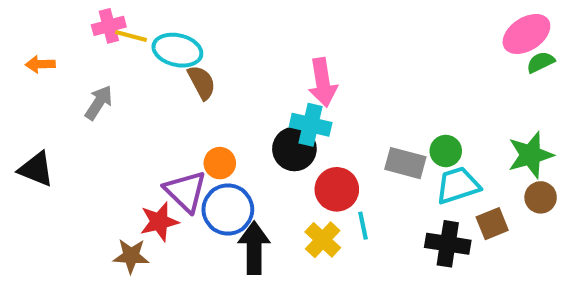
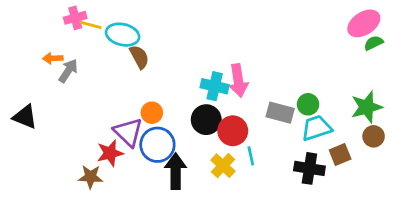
orange arrow: (40, 64) -> (53, 58), moved
pink arrow: (323, 82) -> (238, 81), moved
black circle: (294, 149) -> (206, 120), moved

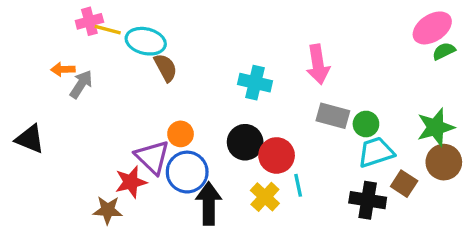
pink arrow: (238, 81) -> (318, 64), moved
cyan cross: (215, 86) -> (255, 83), moved
gray rectangle: (280, 113) -> (333, 116), moved
brown circle: (374, 136) -> (444, 162), size x1.4
brown square: (340, 154) -> (404, 184), turned -35

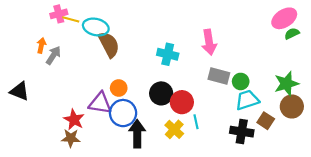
brown semicircle: (166, 68) -> (109, 44), size x1.4
orange arrow: (63, 69) -> (41, 46), turned 104
purple triangle: (152, 157) -> (100, 103), turned -35
red star: (131, 182) -> (74, 120), moved, turned -30

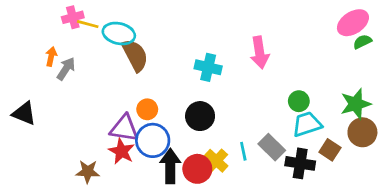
gray rectangle: (219, 76) -> (272, 147), moved, turned 30
red circle: (182, 102) -> (197, 169), moved
red star: (74, 120) -> (122, 151), moved

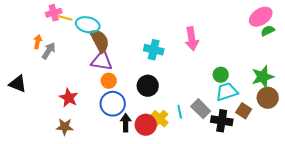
purple triangle: (124, 128) -> (102, 61), moved
red star: (122, 151) -> (69, 98), moved
black arrow: (170, 166) -> (126, 123), size x0.7

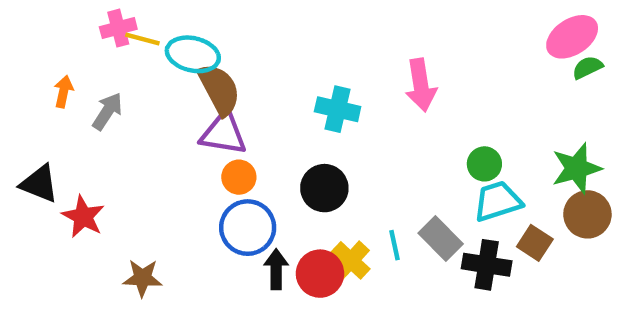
orange arrow: (38, 42) -> (63, 92), moved
red star: (69, 98) -> (83, 217), moved

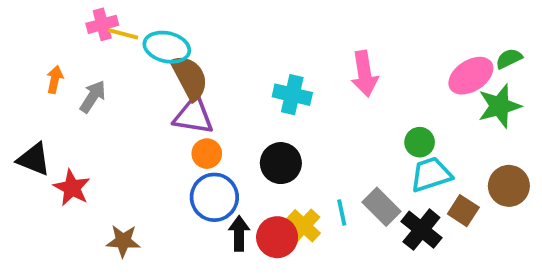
pink ellipse: (572, 37) -> (471, 76), moved
green star: (576, 168) -> (499, 106), moved
black cross: (487, 265) -> (421, 230), turned 30

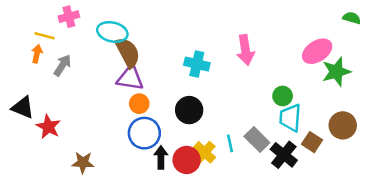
yellow line: (123, 34) -> (45, 36), moved
green semicircle: (509, 59) -> (352, 18), moved, turned 42
cyan trapezoid: (431, 174) -> (290, 118), turned -68

